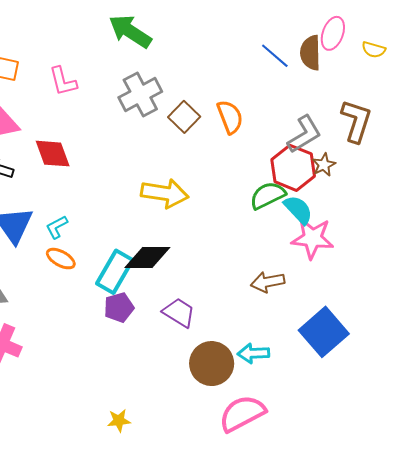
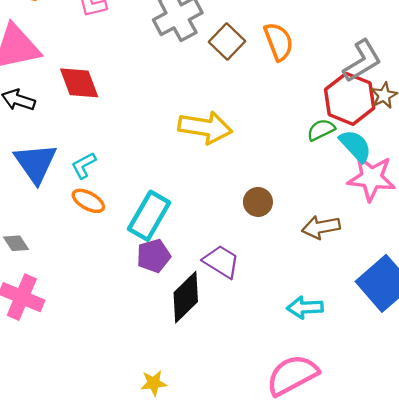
green semicircle: (268, 195) -> (321, 130), size x0.7
black diamond: (147, 258) -> (186, 297), moved, turned -45
brown circle: (212, 364) -> (258, 202), moved, size x0.6

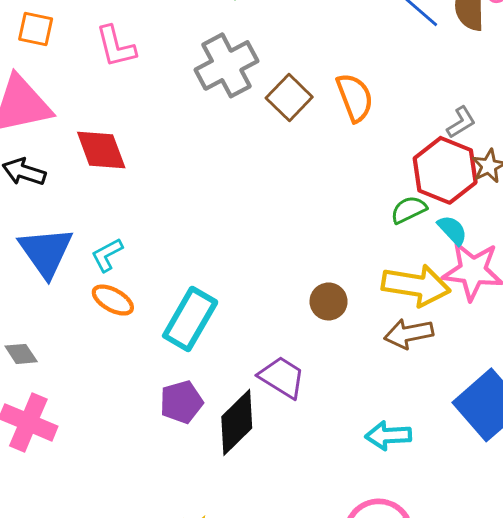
gray L-shape: (362, 61) -> (461, 122), size x0.6
yellow arrow: (205, 127) -> (416, 285), moved
cyan semicircle: (355, 146) -> (452, 230), size x0.7
purple pentagon: (154, 256) -> (181, 402), moved

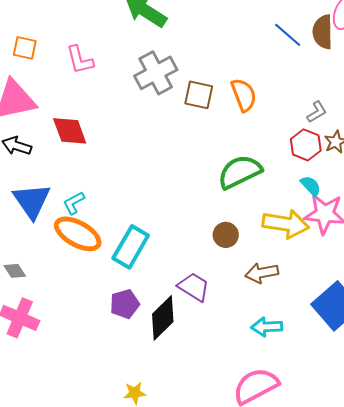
brown square: (289, 97) -> (199, 95), turned -32
red hexagon: (445, 170) -> (306, 145), size x0.7
green semicircle: (409, 210) -> (240, 172), moved, size x1.8
orange ellipse: (113, 300) -> (78, 234), size x1.6
brown arrow: (409, 334) -> (262, 273), moved

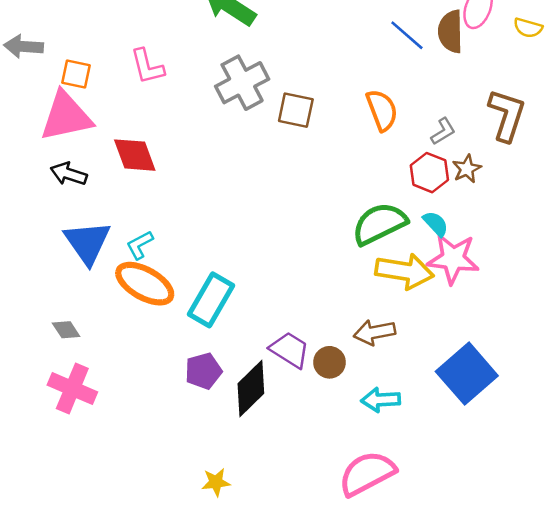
orange square: (25, 48) -> (76, 74), moved
orange semicircle: (244, 95) -> (382, 110), moved
green semicircle: (240, 172) -> (379, 224), moved
brown circle: (226, 235) -> (329, 362), moved

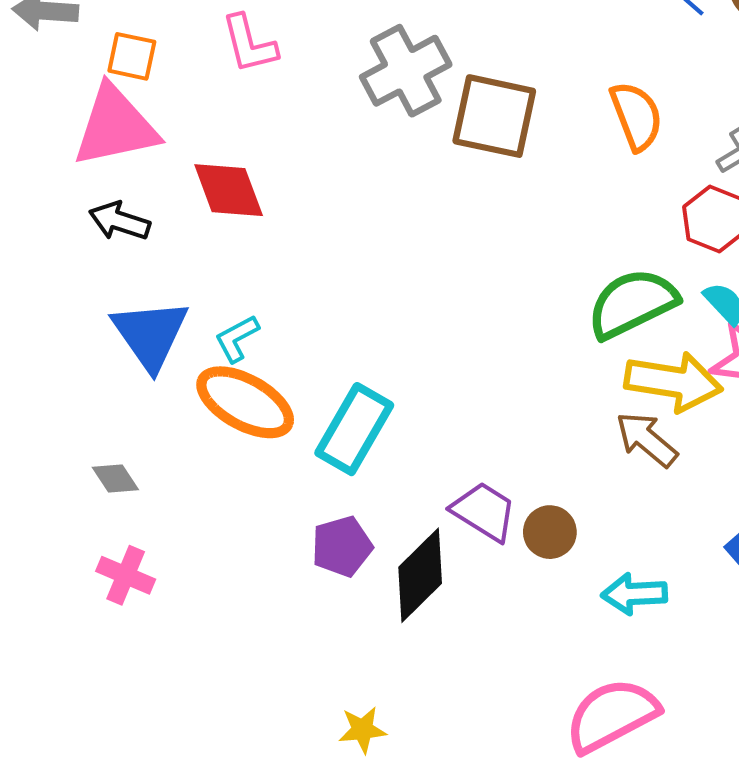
brown square: (296, 110) -> (494, 116), size x1.4
brown arrow: (374, 332) -> (647, 439), moved, turned 51
pink cross: (72, 389) -> (126, 575), size x0.7

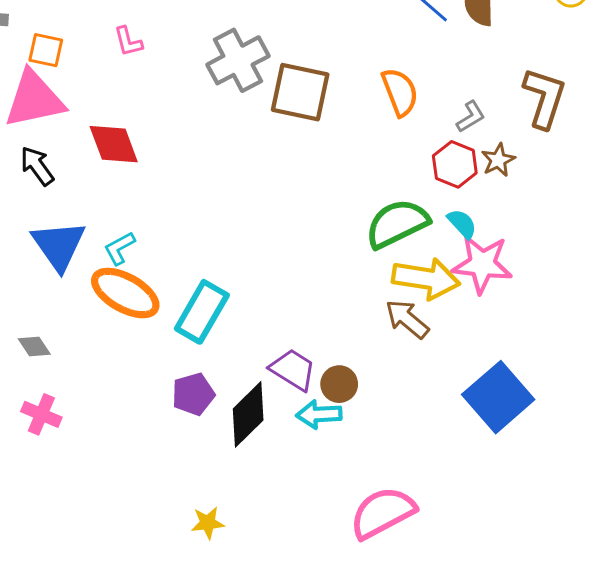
pink L-shape: (249, 44) -> (128, 42), size x0.7
black arrow: (119, 221) -> (37, 166), turned 36
cyan arrow: (634, 594) -> (319, 414), moved

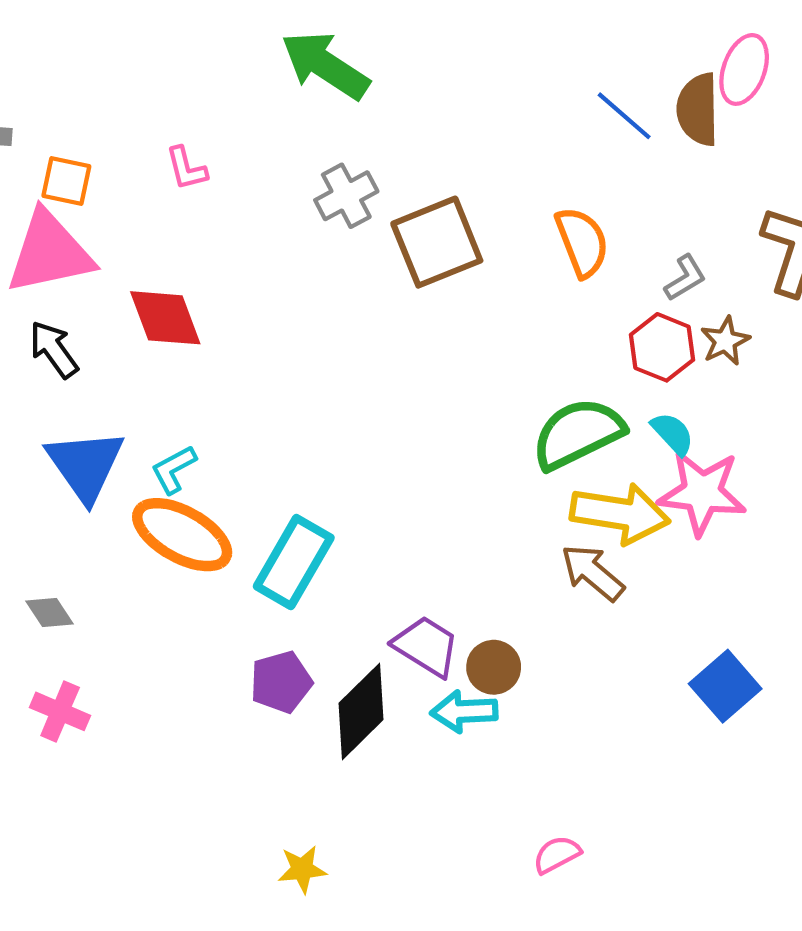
gray cross: (238, 60) -> (346, 196), size x0.7
brown square: (300, 92) -> (437, 242), turned -34
blue square: (498, 397) -> (725, 686), size x0.7
pink semicircle: (383, 513) -> (557, 855), size x0.5

